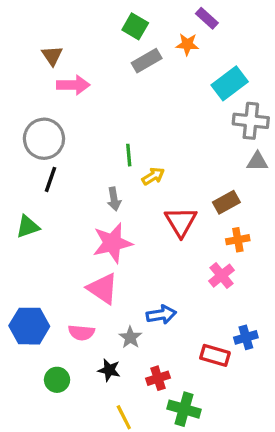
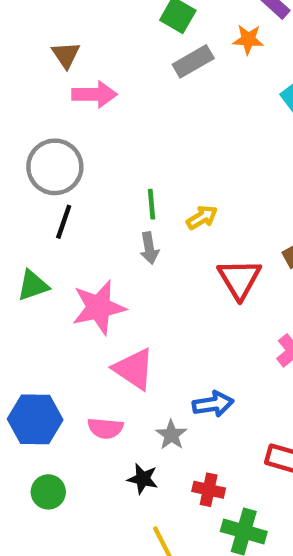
green line: (129, 155) -> (152, 204), moved
pink star: (112, 243) -> (99, 307), moved
red cross: (158, 378) -> (209, 490), turned 30
green circle: (57, 380) -> (48, 492), moved

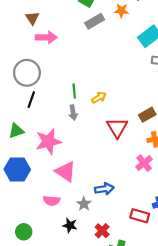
blue hexagon: (35, 419) -> (17, 169), moved
red cross: (209, 490) -> (102, 231), turned 32

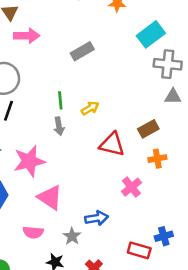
gray rectangle: (95, 21) -> (82, 51), moved
red triangle: (117, 128) -> (112, 144), turned -45
pink cross: (144, 163) -> (131, 187), moved

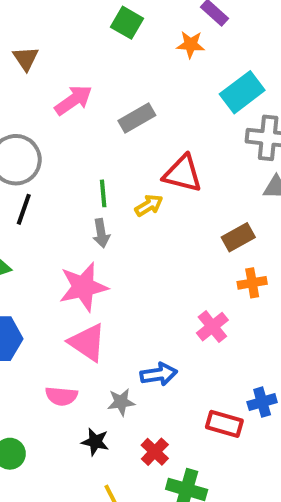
pink arrow: (27, 36) -> (73, 100), moved, turned -35
red triangle: (112, 144) -> (183, 174), moved
pink star: (29, 161) -> (83, 287), moved
gray star: (72, 236) -> (121, 402), turned 30

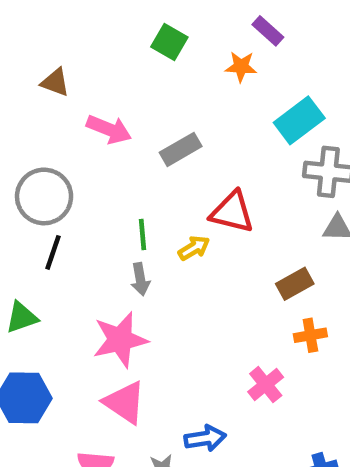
brown triangle: (26, 58) -> (55, 82), turned -36
pink arrow: (73, 100) -> (109, 129), turned 57

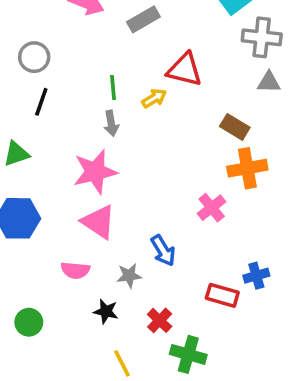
gray circle: (44, 196) -> (34, 57), size x0.7
brown rectangle: (295, 284) -> (235, 127), turned 60
orange cross: (310, 335) -> (247, 168), size x1.5
blue arrow: (205, 438) -> (163, 251), turned 68

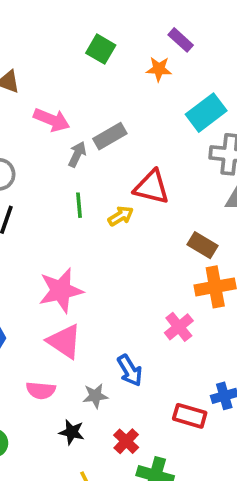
gray arrow: (111, 123) -> (77, 154), moved, turned -145

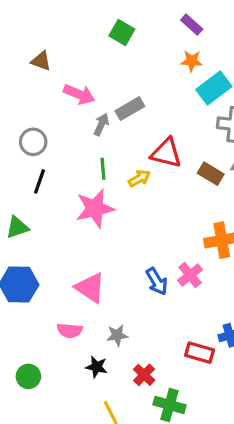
orange star: (159, 69) -> (192, 61), moved
brown rectangle: (202, 245) -> (211, 174), moved
pink star: (61, 291) -> (95, 208), moved
blue arrow: (130, 370) -> (157, 281), moved

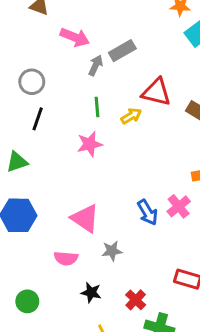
pink star: (95, 208) -> (90, 144), size x0.7
gray star: (117, 335) -> (112, 251), moved

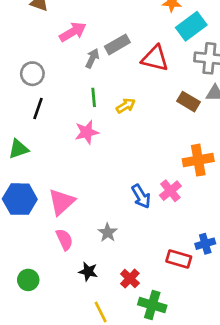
pink arrow: (75, 37) -> (73, 32), turned -52
red triangle: (156, 92) -> (155, 58), moved
pink triangle: (85, 218) -> (62, 202), moved, turned 44
gray star: (112, 251) -> (108, 233), turned -30
pink semicircle: (66, 258) -> (64, 239), turned -120

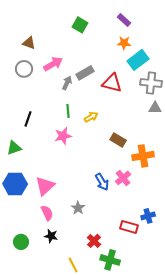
gray circle: (32, 74) -> (24, 69), moved
brown rectangle: (188, 102) -> (118, 140), moved
black star: (88, 272) -> (51, 236), moved

